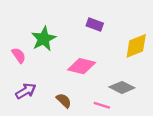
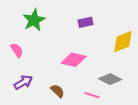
purple rectangle: (95, 25) -> (85, 22), turned -32
green star: (44, 39) -> (34, 20), moved

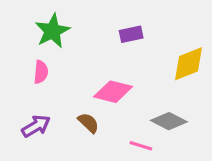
pink semicircle: (17, 50) -> (41, 72), moved, turned 40
brown semicircle: (58, 91) -> (88, 123), moved

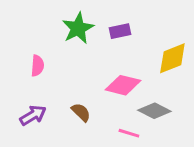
green star: (52, 31) -> (78, 28), moved
pink diamond: (113, 92) -> (123, 85), moved

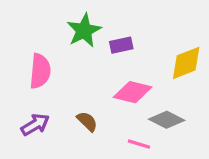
purple rectangle: (120, 31) -> (121, 45), moved
pink semicircle: (37, 66) -> (40, 71), size x1.5

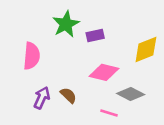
purple arrow: (35, 125) -> (42, 98), moved, turned -35

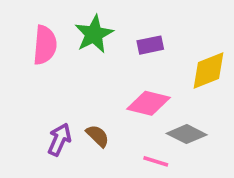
purple rectangle: (95, 36) -> (150, 45), moved
pink semicircle: (32, 56) -> (45, 45), moved

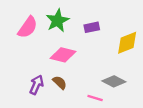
pink semicircle: (45, 45) -> (28, 27), turned 30
pink diamond: (148, 103) -> (63, 55), moved

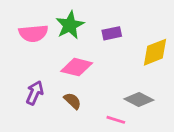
pink semicircle: (28, 27) -> (33, 33), turned 50
purple arrow: (36, 85) -> (35, 93), moved

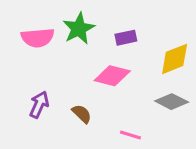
pink diamond: (77, 67) -> (112, 76), moved
gray diamond: (139, 100) -> (172, 102), moved

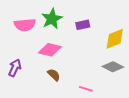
pink diamond: (112, 76) -> (50, 50), moved
purple arrow: (39, 105) -> (15, 68), moved

